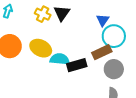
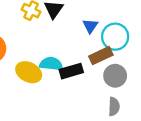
blue triangle: (103, 20) -> (90, 26), moved
yellow ellipse: (41, 48) -> (29, 72), moved

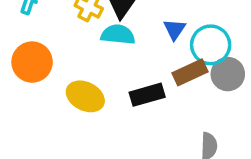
cyan semicircle: (51, 64) -> (118, 35), moved
gray circle: (115, 76) -> (228, 74), moved

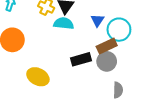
gray circle: (228, 74) -> (107, 61), moved
yellow ellipse: (85, 96) -> (38, 77), moved

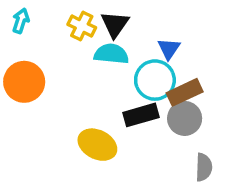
cyan circle: (119, 30) -> (155, 80), moved
yellow ellipse: (38, 77) -> (97, 145), moved

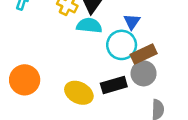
orange circle: (24, 82) -> (25, 80), moved
black rectangle: (141, 115) -> (114, 85), moved

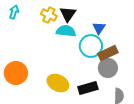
black rectangle: (114, 85) -> (88, 88), moved

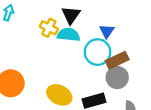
yellow cross: (49, 15) -> (49, 28), moved

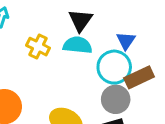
yellow cross: (49, 28) -> (38, 47), moved
gray circle: (117, 78) -> (116, 99), moved

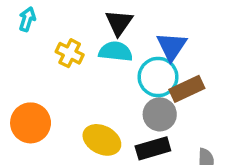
blue triangle: (126, 41) -> (172, 46), size x1.4

